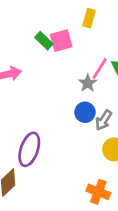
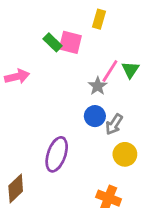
pink square: (61, 41) -> (70, 42), turned 30
purple ellipse: (29, 149) -> (57, 154), moved

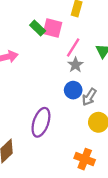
pink line: (110, 71) -> (73, 48), moved

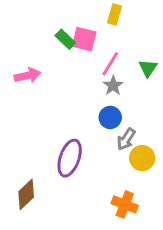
gray arrow: (89, 97) -> (126, 139), moved

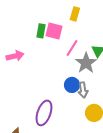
green rectangle: (65, 39) -> (41, 31), turned 56
gray star: (113, 86) -> (86, 63), moved, size x1.5
gray arrow: (126, 139) -> (83, 90), moved, turned -42

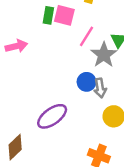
purple ellipse: (44, 113) -> (52, 116), turned 35

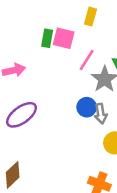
purple ellipse: (52, 116) -> (22, 115), moved

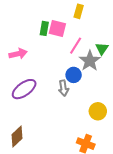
blue circle: (87, 107) -> (74, 75), moved
gray arrow: (101, 114) -> (63, 88), moved

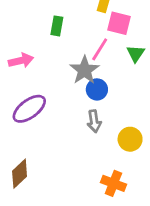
pink square: (57, 28) -> (119, 23), moved
gray star: (90, 61) -> (84, 70), moved
gray arrow: (63, 88) -> (94, 121), moved

